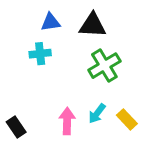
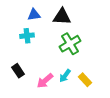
pink arrow: (67, 121) -> (45, 81), turned -132
black rectangle: (16, 127) -> (18, 71), moved

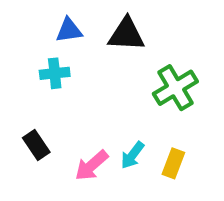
green cross: (70, 44) -> (175, 88), moved
yellow rectangle: (85, 80) -> (173, 163), turned 64

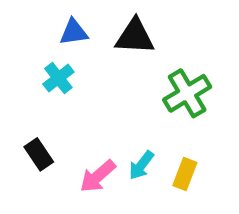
cyan cross: (55, 73) -> (58, 78), turned -32

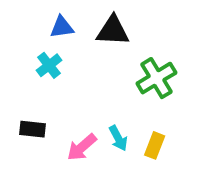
black rectangle: (39, 154) -> (33, 129), turned -50
cyan arrow: (141, 165) -> (118, 138), turned -65

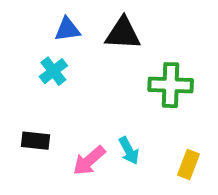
green cross: (156, 78) -> (171, 85), turned 33
yellow rectangle: (155, 145) -> (188, 164), moved

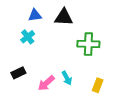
black rectangle: (35, 141) -> (18, 73), turned -32

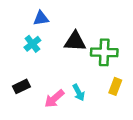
black triangle: (64, 17) -> (75, 41), moved
yellow rectangle: (98, 85) -> (115, 86), moved

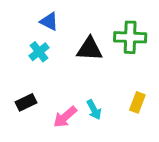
blue triangle: (41, 18) -> (49, 21), turned 35
green cross: (104, 52) -> (130, 37), moved

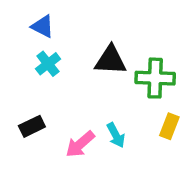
blue triangle: (49, 21) -> (43, 26), moved
green cross: (130, 37) -> (155, 78), moved

